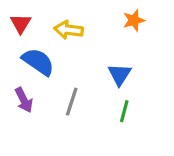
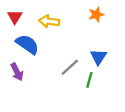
blue triangle: (120, 75) -> (99, 57), moved
gray line: (72, 102) -> (70, 67), moved, turned 30

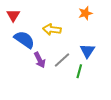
yellow arrow: (49, 21) -> (52, 29), moved
purple arrow: (17, 72) -> (40, 60), moved

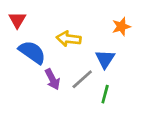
orange star: (85, 13) -> (121, 27), moved
blue triangle: (87, 51) -> (105, 59), moved

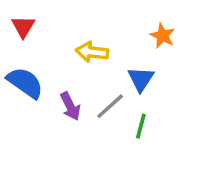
orange star: (121, 27) -> (163, 36), turned -30
blue semicircle: (32, 52) -> (25, 83), moved

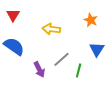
blue triangle: (141, 79) -> (97, 49), moved
purple arrow: (70, 106) -> (39, 69), moved

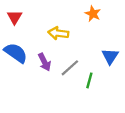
orange star: (91, 20) -> (93, 14), moved
purple arrow: (39, 69) -> (45, 62), moved

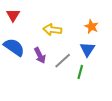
orange star: (93, 14) -> (91, 27), moved
blue triangle: (110, 56) -> (87, 49), moved

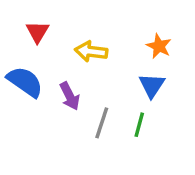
red triangle: (13, 15) -> (37, 32), moved
gray line: (63, 61) -> (102, 123), moved, turned -30

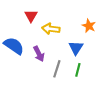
red triangle: (37, 32) -> (31, 16), moved
blue triangle: (152, 85) -> (76, 48), moved

